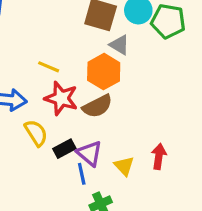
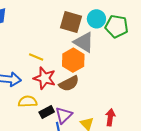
gray triangle: (119, 45) -> (84, 42), size x1.5
yellow semicircle: (36, 133) -> (28, 101), turned -60
purple triangle: (90, 153) -> (64, 115), turned 36

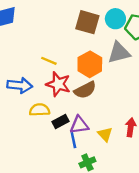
gray triangle: (84, 42) -> (119, 53), moved, turned -45
purple triangle: (64, 115) -> (79, 125), turned 36

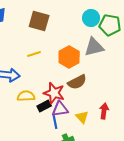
brown square: (87, 22) -> (39, 21), moved
yellow line: (49, 61) -> (34, 54), turned -40
red star: (58, 84) -> (54, 93), moved
brown semicircle: (85, 90) -> (77, 82), moved

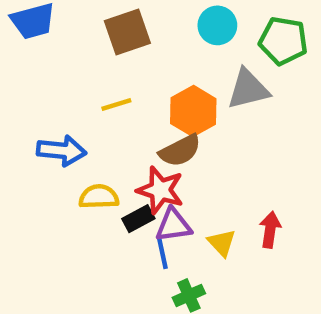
cyan circle: (91, 18) -> (217, 25), moved
brown square: (39, 21) -> (127, 32), turned -35
brown semicircle: (77, 82) -> (180, 151), moved

